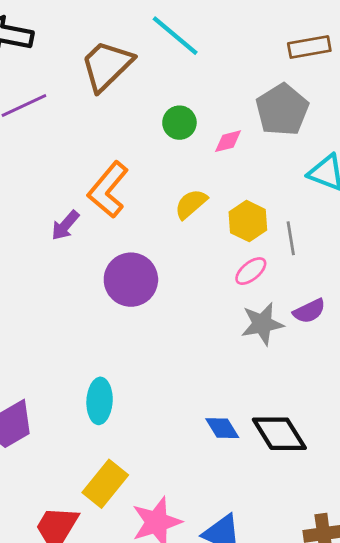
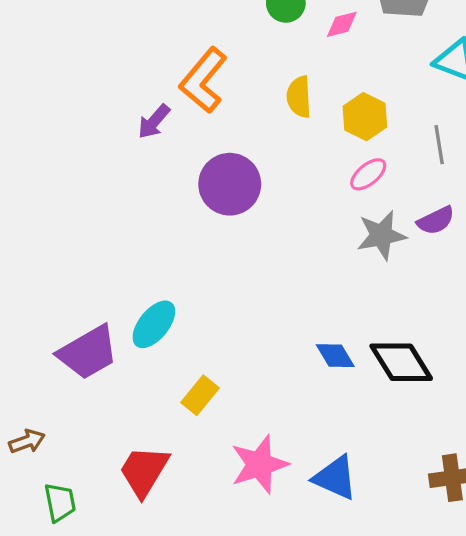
yellow semicircle: (191, 204) -> (299, 97), turned -52
gray line: (291, 238) -> (439, 145), moved
cyan ellipse: (100, 401) -> (154, 324), moved, turned 36
yellow rectangle: (105, 484) -> (200, 395), moved, size x0.7

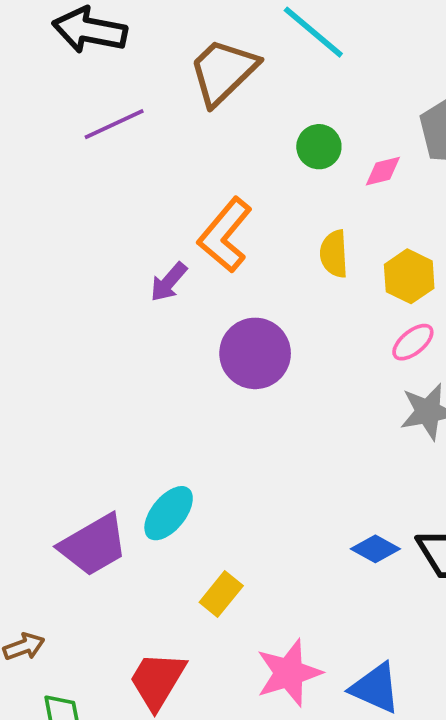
blue diamond: (335, 356) -> (375, 549), turned -30

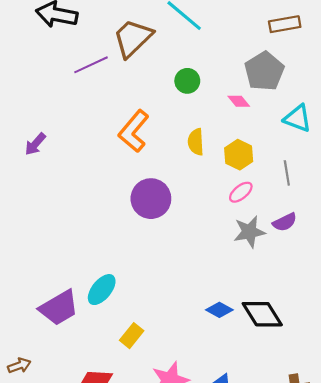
purple line: (114, 124) -> (91, 65), moved
pink diamond: (383, 171) -> (239, 101), moved, turned 65
purple arrow: (169, 282) -> (35, 144), moved

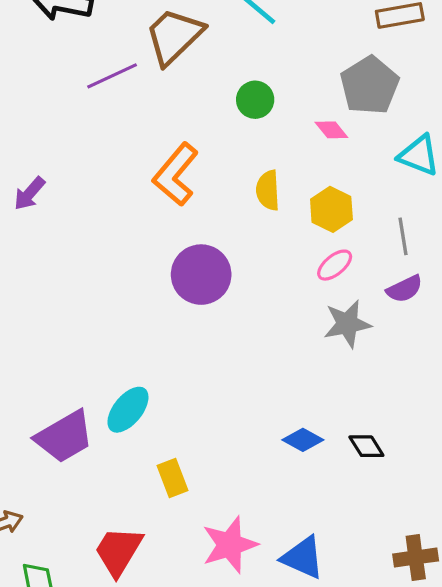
purple semicircle: (285, 222) -> (405, 289), moved
black diamond: (262, 314) -> (366, 446), size x0.6
yellow rectangle: (132, 336) -> (172, 478), turned -60

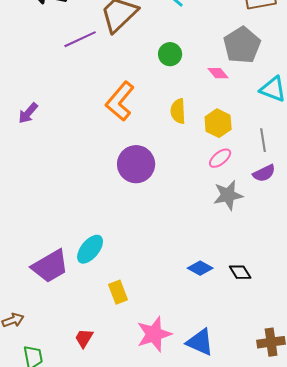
red trapezoid: (118, 551) -> (84, 338), size x0.6

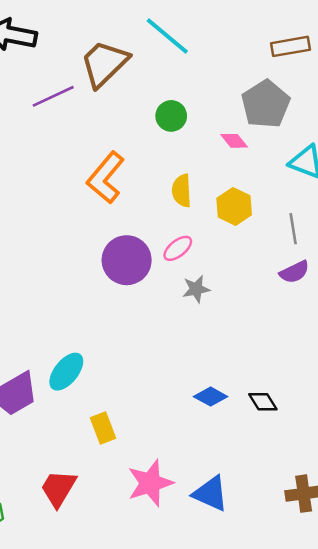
pink ellipse: (220, 158) -> (178, 248), moved
gray star: (228, 195) -> (196, 289), moved, size x0.7
red trapezoid: (84, 338) -> (58, 488), size x1.5

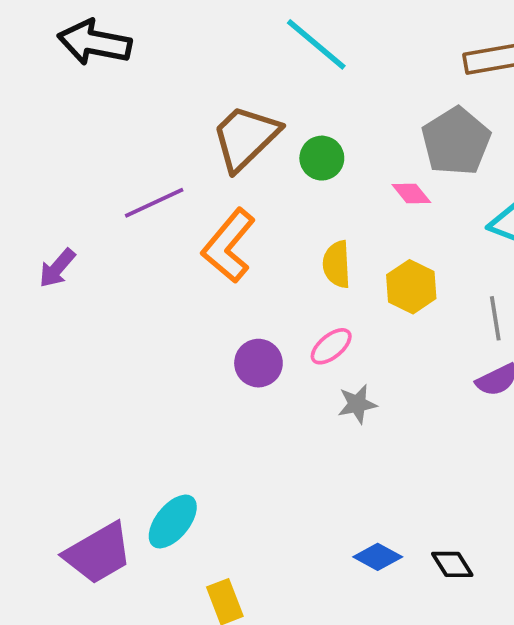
brown trapezoid: (104, 63) -> (245, 138), moved
purple line: (53, 96) -> (154, 203), moved
purple circle: (127, 260) -> (258, 363), size x0.7

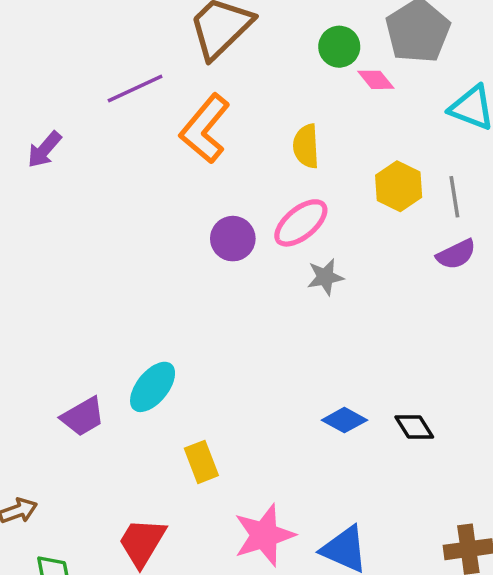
green circle: (322, 158) -> (339, 47), moved
yellow hexagon: (411, 287) -> (399, 186), moved
pink ellipse: (331, 346) -> (301, 223), size x1.4
purple trapezoid: (98, 553) -> (83, 417), size x0.7

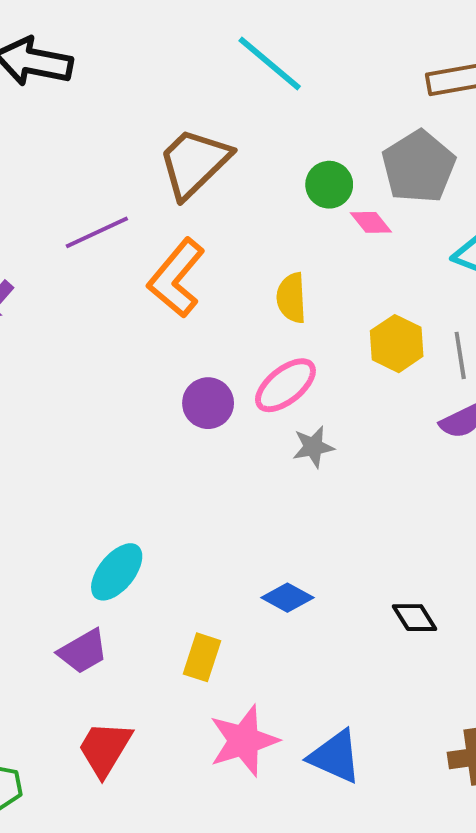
purple trapezoid: (83, 417) -> (83, 651), moved
blue diamond: (344, 420) -> (287, 598), moved
yellow rectangle: (201, 462) -> (202, 657), moved, turned 39

